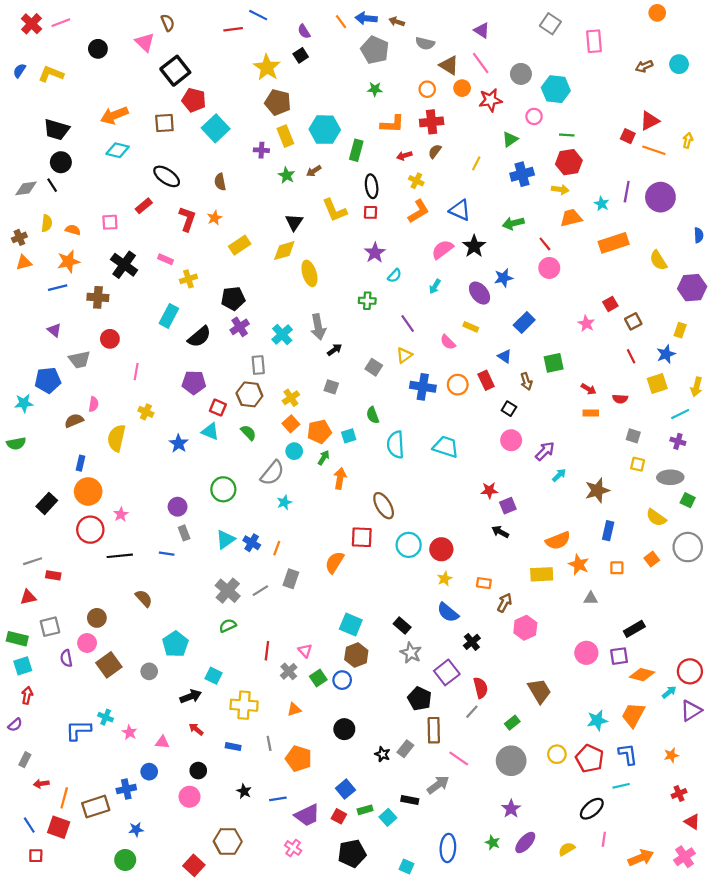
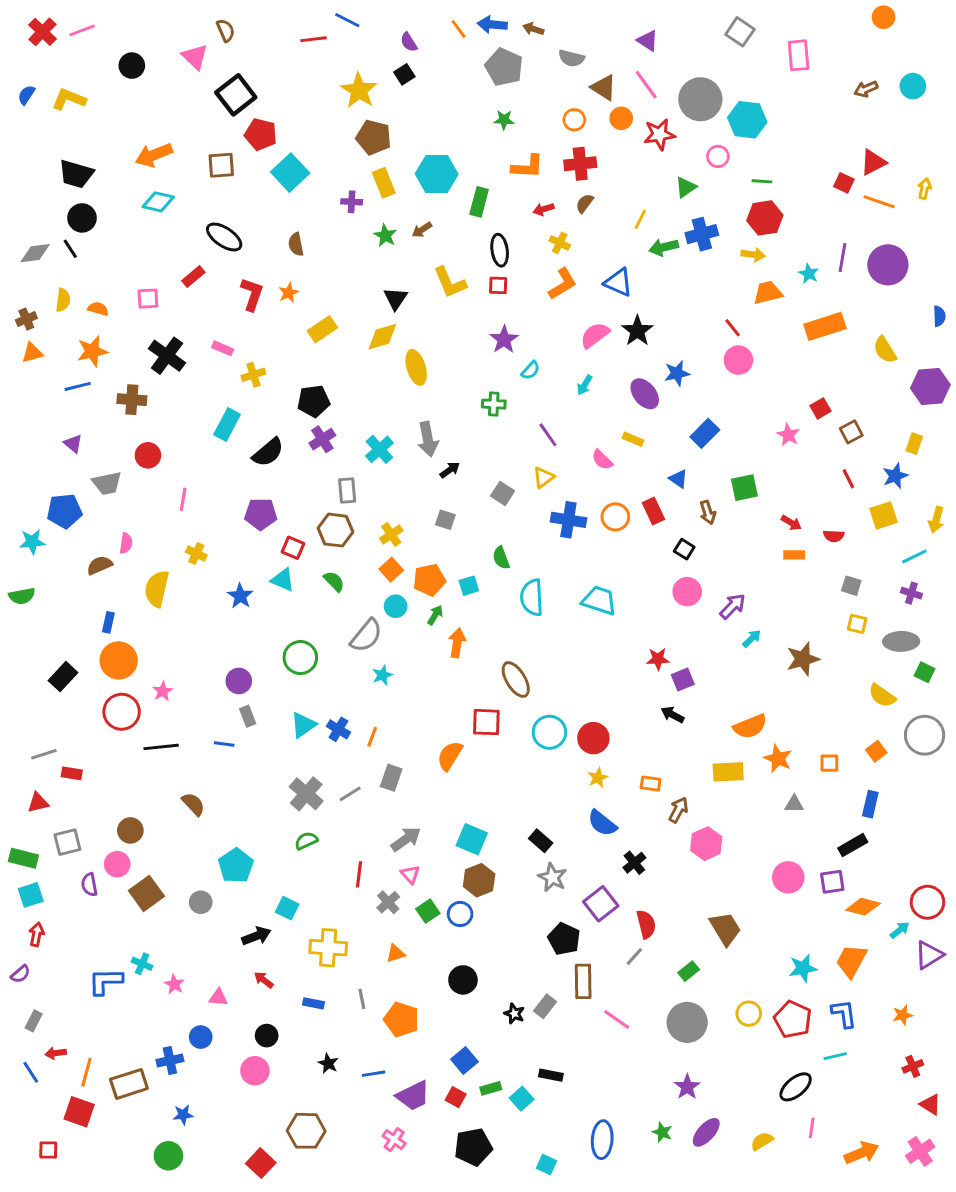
gray circle: (521, 74) -> (700, 99), size x1.5
green arrow: (513, 223) -> (664, 247), moved
blue rectangle: (608, 531) -> (870, 804), moved
gray arrow: (438, 785) -> (406, 839), moved
blue line: (29, 825) -> (31, 1072), moved

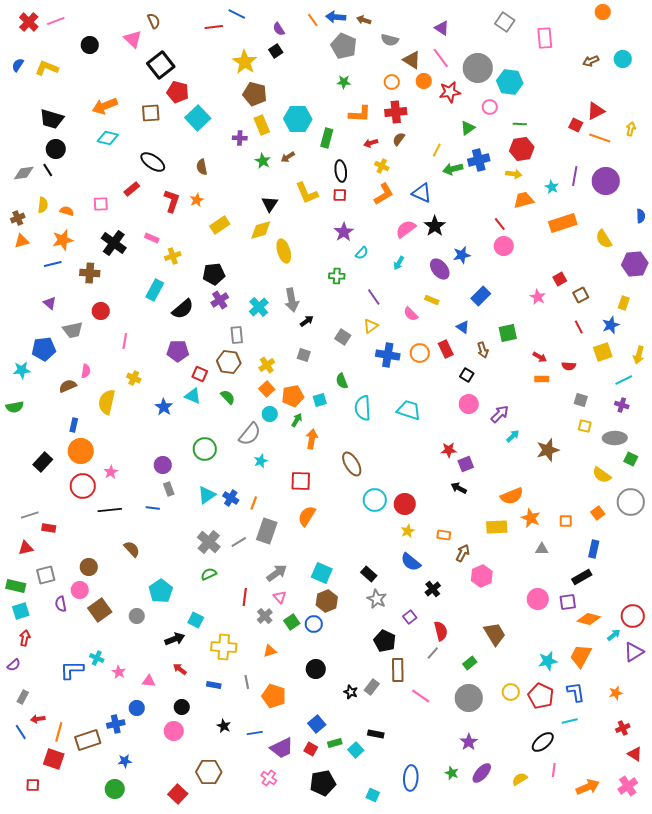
red square: (486, 722) -> (301, 481), moved
gray rectangle: (391, 778) -> (267, 531), size x1.4
purple square: (601, 904) -> (410, 617), size x0.6

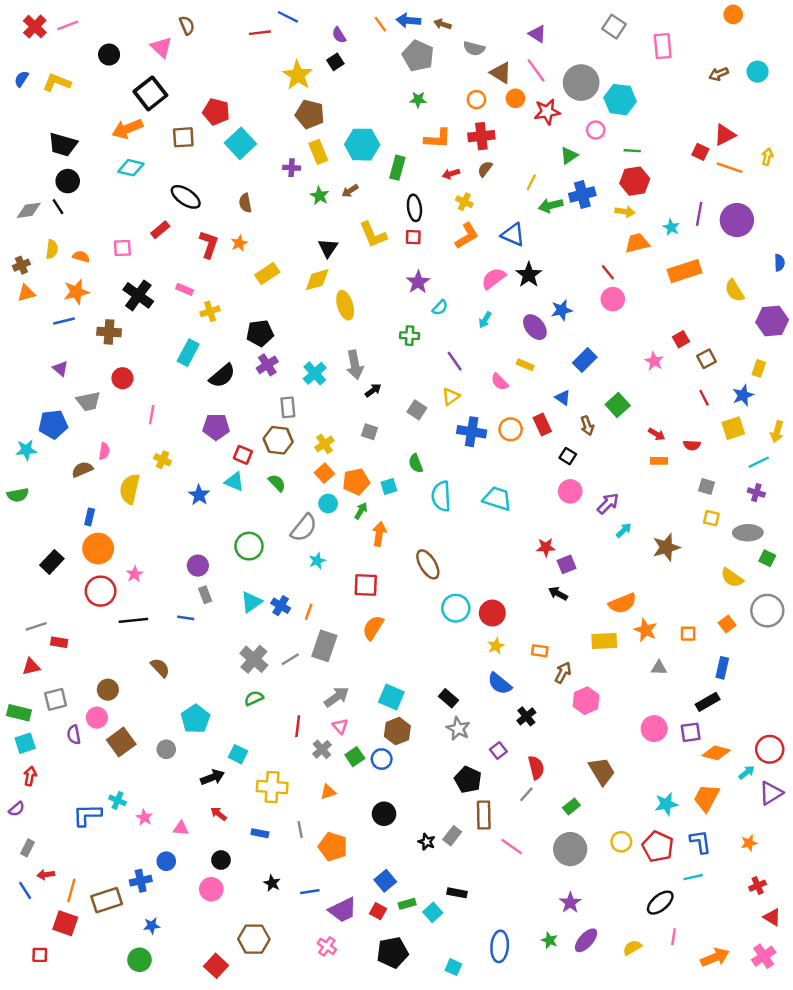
black square: (161, 65) -> (150, 93), moved
green square: (508, 333) -> (618, 405), turned -30

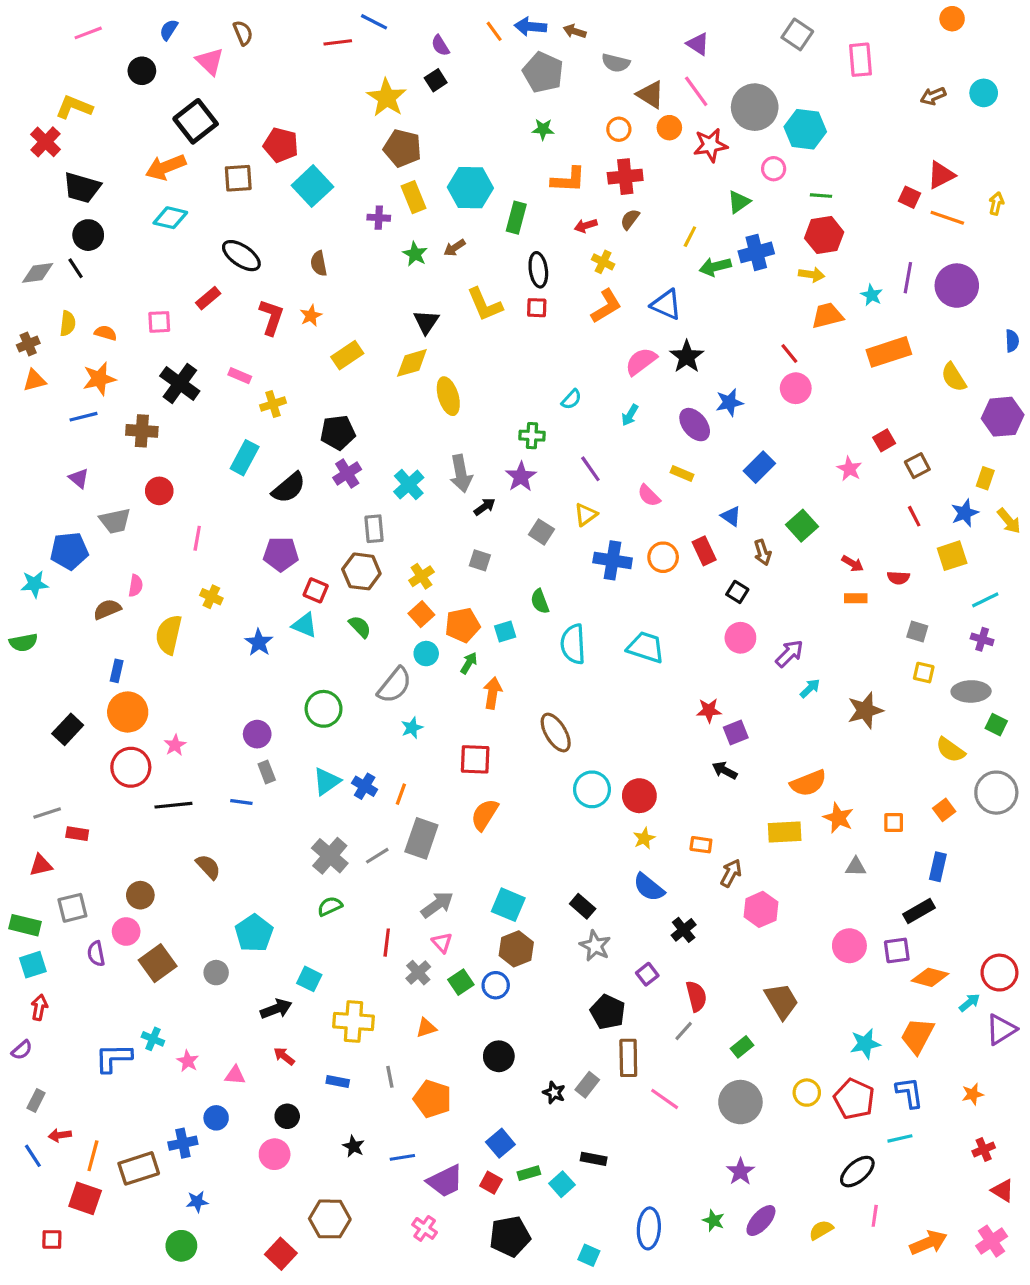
red cross: (35, 27) -> (46, 142), moved
blue semicircle: (21, 79) -> (169, 30), moved
purple star: (418, 282) -> (521, 477), moved
yellow arrow: (777, 432) -> (1009, 521), moved, turned -55

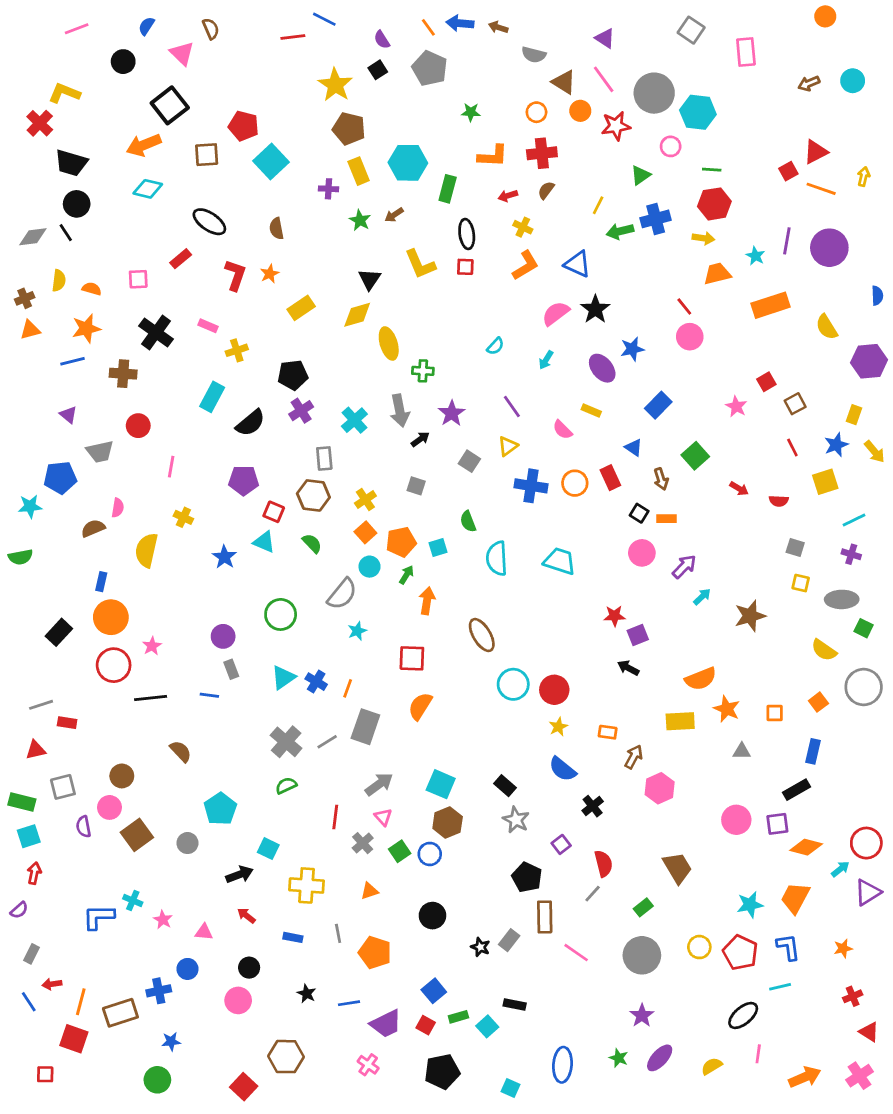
gray pentagon: (543, 72) -> (430, 68), moved
red square: (909, 197) -> (788, 171), turned 36
green cross: (532, 436) -> (423, 371), moved
orange rectangle: (856, 598) -> (667, 519), moved

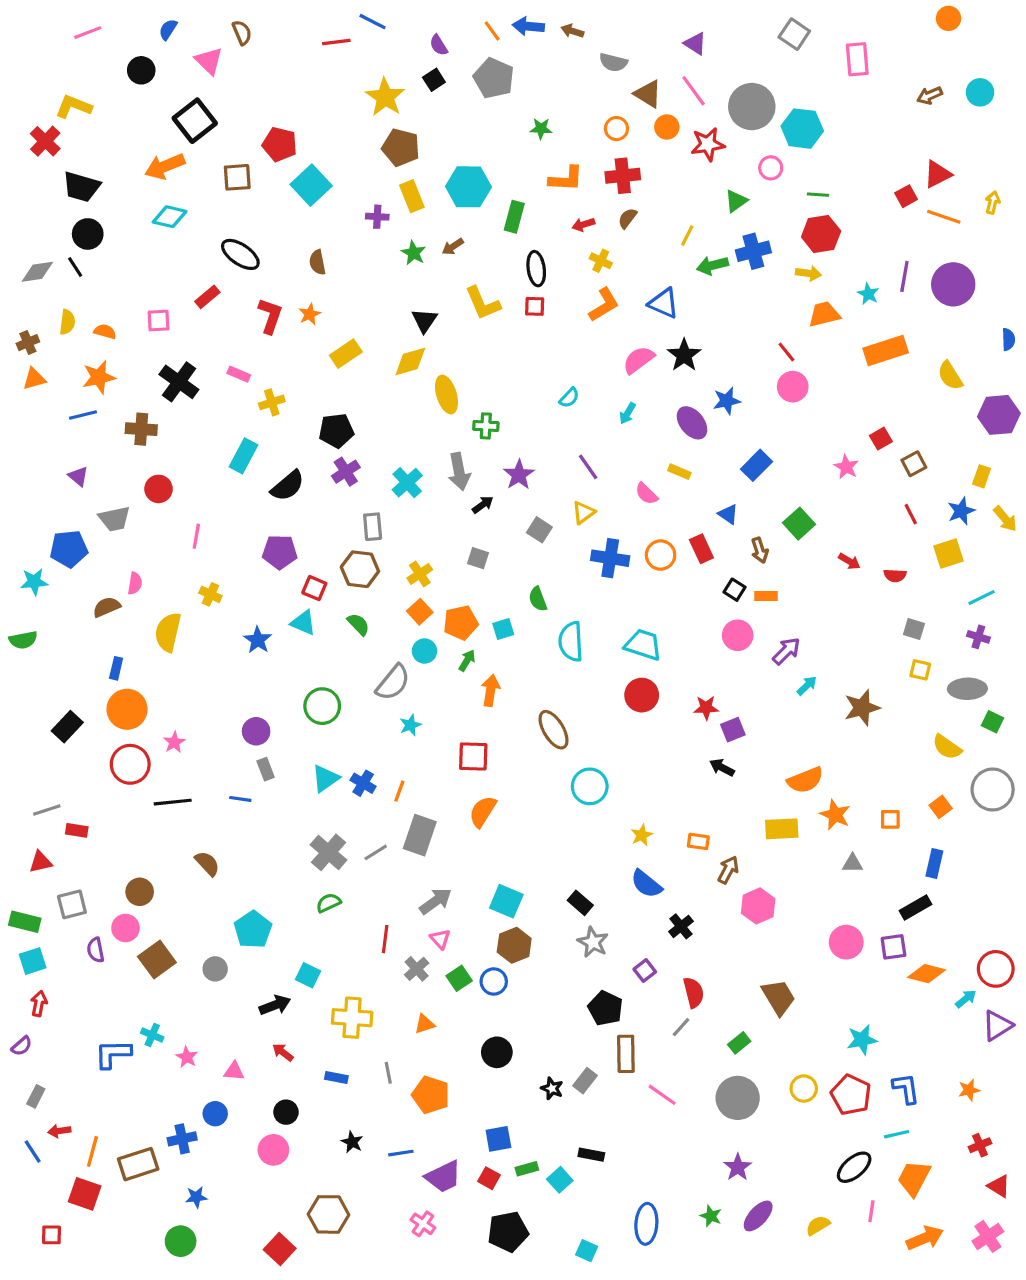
red circle: (554, 690) -> (642, 695), moved
orange trapezoid: (795, 898) -> (914, 1178), moved
blue square: (434, 991) -> (498, 1139), turned 30

